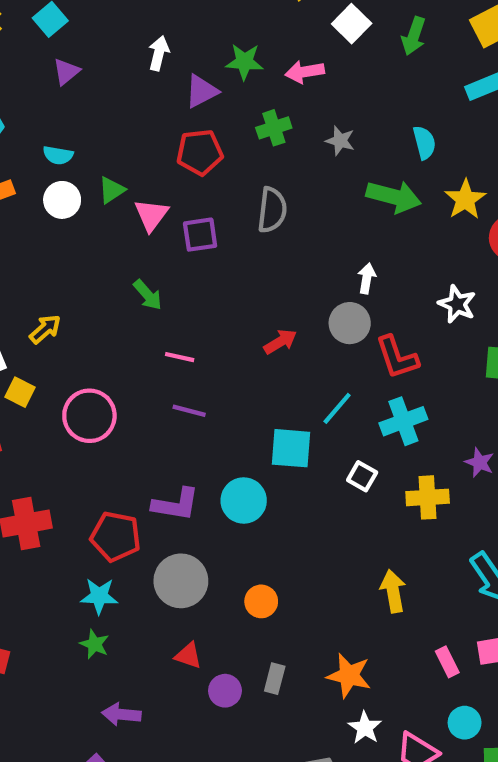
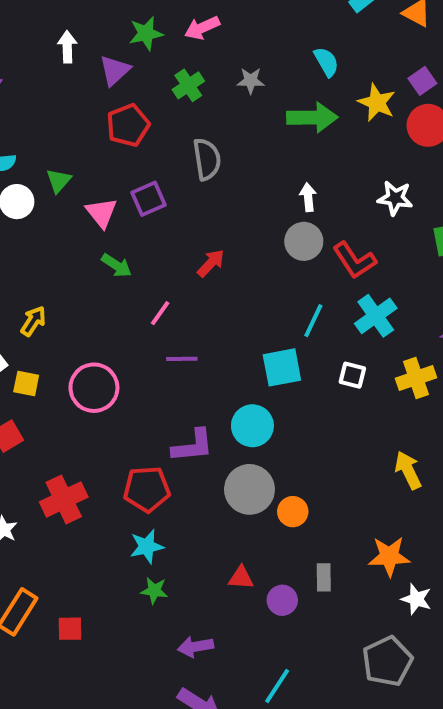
pink triangle: (151, 215) -> (102, 213), moved
red arrow: (280, 342) -> (211, 263), moved
pink line: (180, 357) -> (160, 313), turned -52
gray circle: (181, 581) -> (249, 489), moved

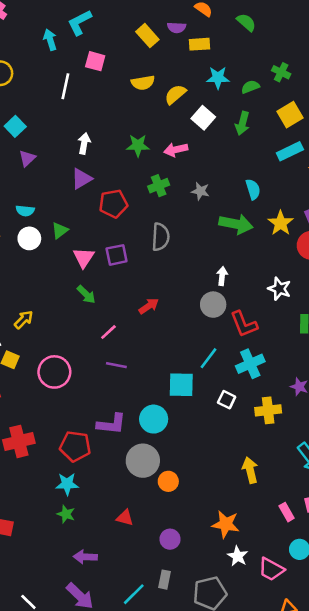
purple triangle: (115, 70) -> (81, 179), moved
gray rectangle: (324, 577) -> (165, 580), moved
purple circle: (282, 600) -> (170, 539), moved

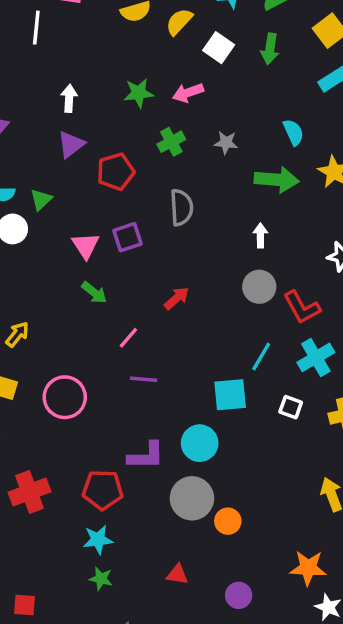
green triangle: (60, 230) -> (41, 199), moved
white arrow: (222, 276) -> (260, 235), moved

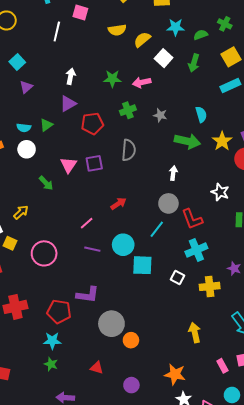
green triangle: (41, 199) -> (46, 125), moved
green arrow: (94, 293) -> (46, 183), moved
cyan line: (261, 357) -> (157, 229), moved
cyan circle: (200, 443) -> (123, 245), moved

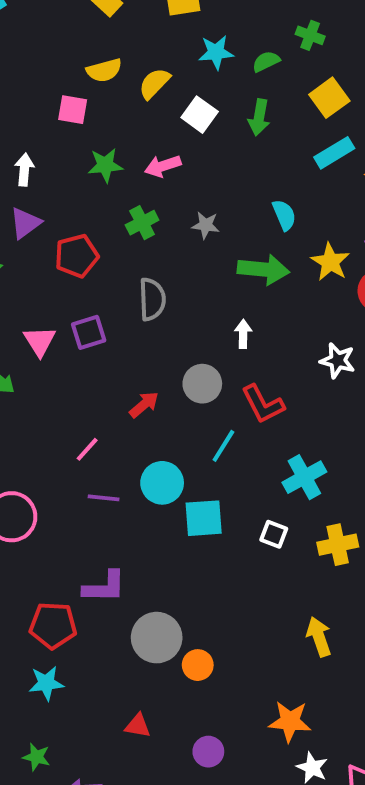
pink square: (80, 12) -> (73, 110), moved
gray circle: (168, 203) -> (202, 384), moved
red L-shape: (192, 219) -> (263, 404), moved
green star: (51, 364) -> (36, 757), moved

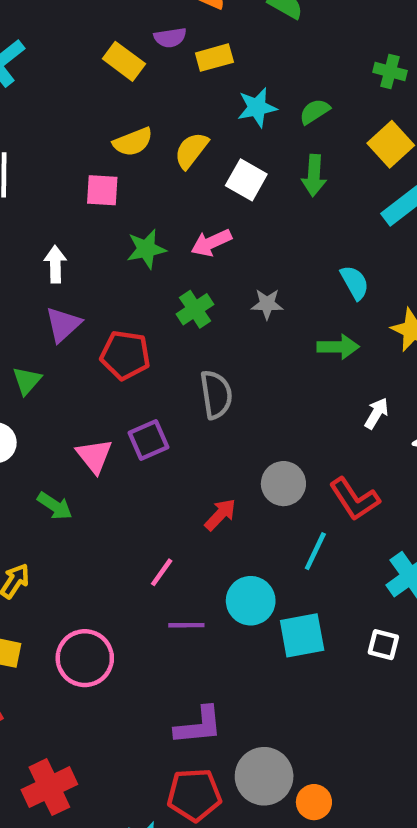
green cross: (310, 35) -> (390, 71), moved
red pentagon: (77, 256) -> (125, 355), turned 30
green arrow: (263, 269) -> (338, 347), size x0.7
white arrow: (243, 334) -> (377, 413), moved, turned 36
red pentagon: (53, 625) -> (194, 795), moved

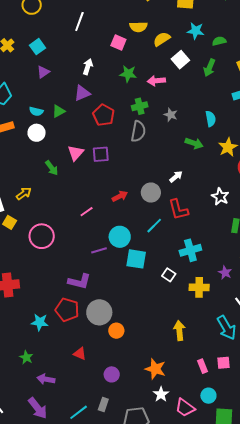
gray semicircle: (216, 395) -> (138, 131), moved
white arrow: (377, 413) -> (176, 177), moved
purple line: (186, 625) -> (99, 250), moved, turned -35

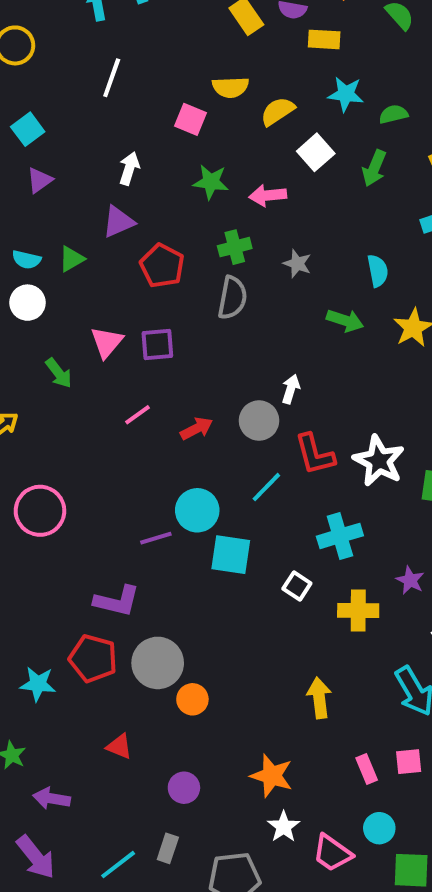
white arrow: (176, 177) -> (291, 389), moved, turned -32
white star: (220, 197) -> (379, 461), moved, size x1.4
pink line: (87, 212) -> (138, 415), moved

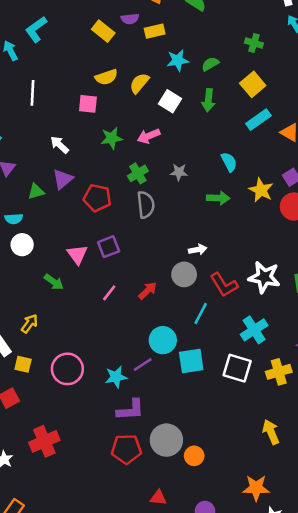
white arrow: (129, 168) -> (60, 145), turned -48
green triangle: (71, 259) -> (36, 191), moved, turned 30
white arrow: (291, 389) -> (198, 250), turned 78
white square: (297, 586) -> (237, 368), size x1.6
cyan star: (38, 684) -> (116, 377), moved

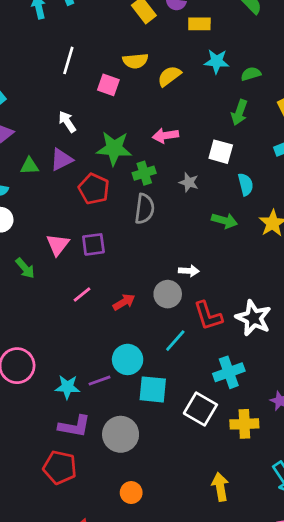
white line: (32, 93) -> (68, 60), moved
white square: (170, 101) -> (221, 152), moved, turned -30
green star: (112, 138) -> (114, 148), moved, size x1.4
gray circle: (166, 440) -> (121, 434), moved

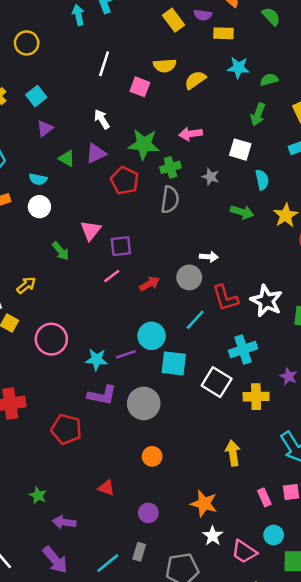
green triangle: (29, 166) -> (67, 159), turned 30
purple square: (93, 244) -> (121, 246), moved
red pentagon: (60, 467) -> (66, 429), moved

